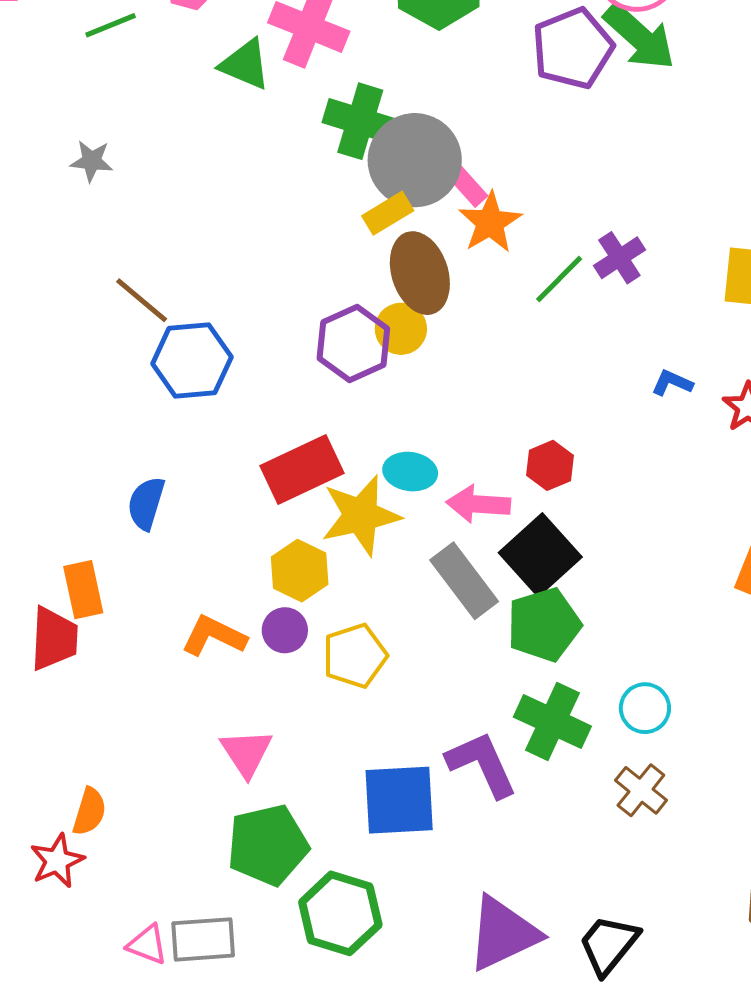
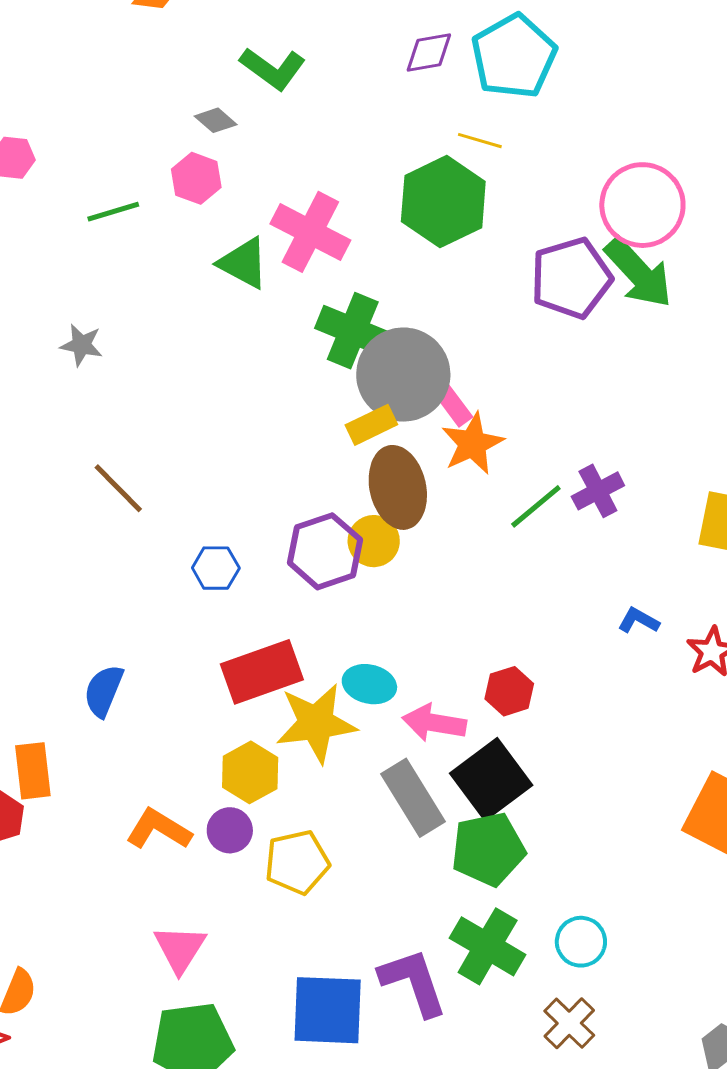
blue hexagon: (192, 360) -> (216, 568), moved, size x0.6

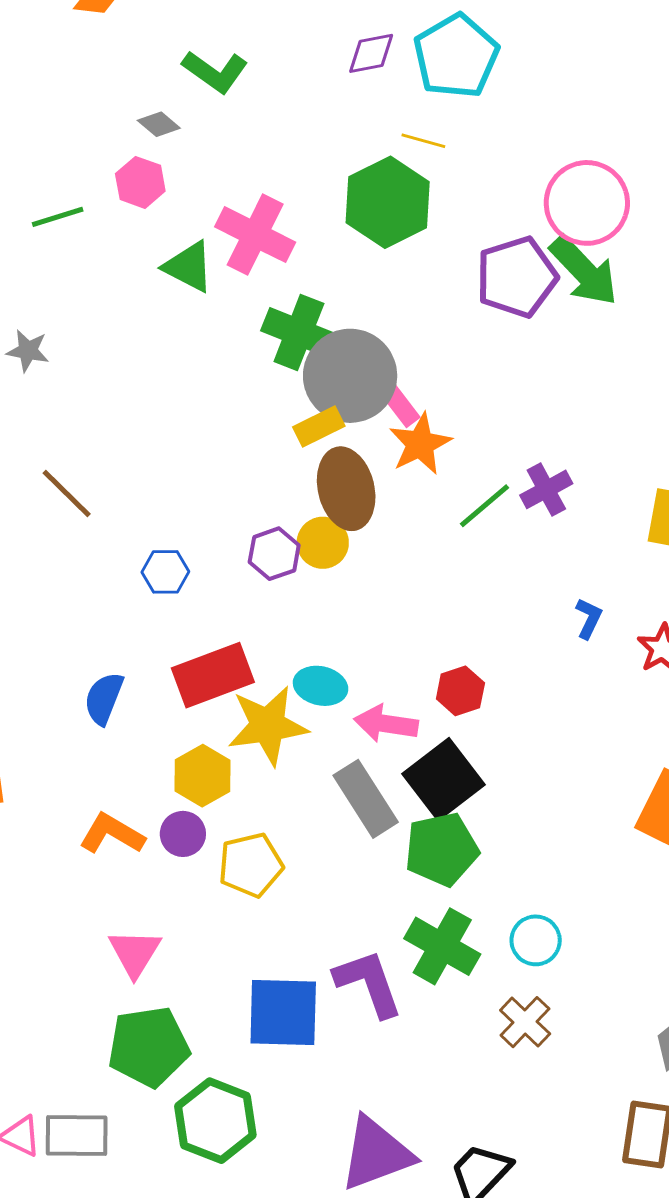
purple hexagon: (325, 551) -> (274, 554), size x0.7
blue L-shape: (639, 620) -> (589, 618), turned 87
blue semicircle: (104, 691) -> (104, 698), moved

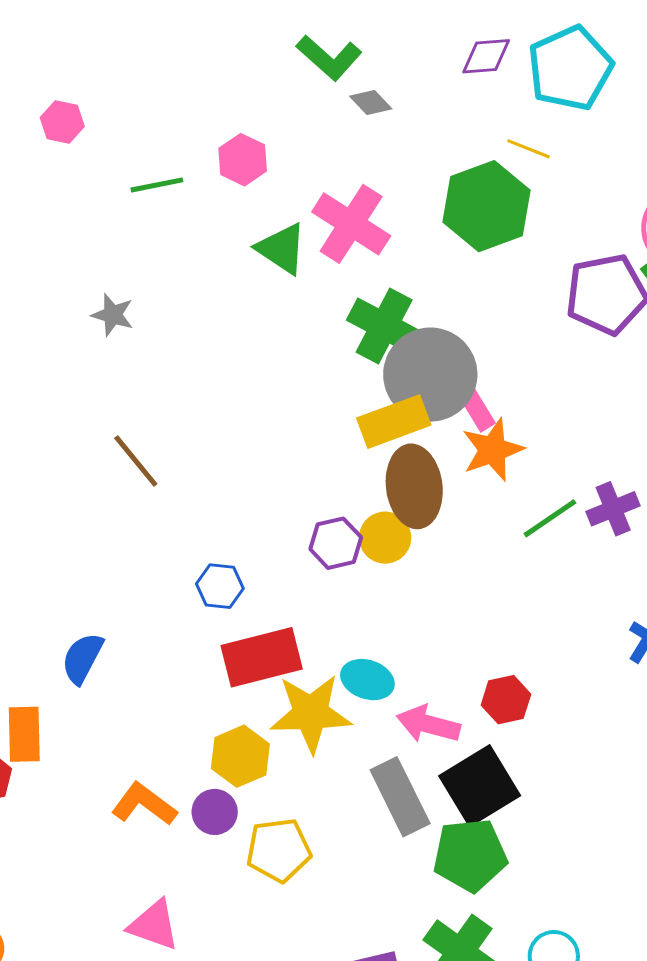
gray diamond: (159, 124) -> (371, 102), moved
yellow rectangle: (319, 426) -> (394, 422), size x1.4
blue hexagon: (165, 572) -> (220, 586), moved
blue semicircle: (104, 698) -> (82, 658), moved
pink triangle: (135, 953) -> (154, 925), turned -48

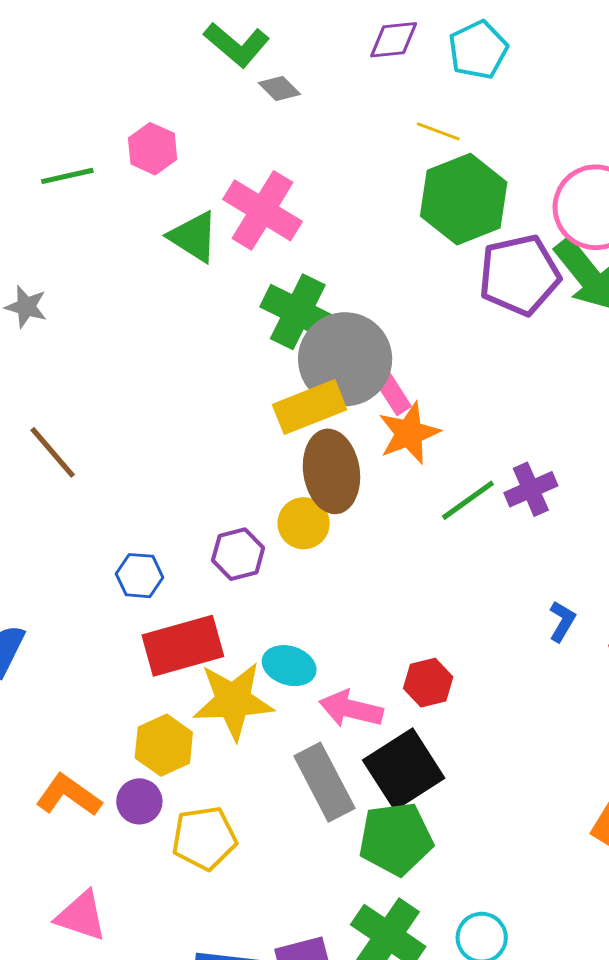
cyan pentagon: (570, 68) -> (478, 50), size x0.7
green hexagon: (486, 206) -> (464, 199), moved
purple hexagon: (336, 543) -> (238, 554), moved

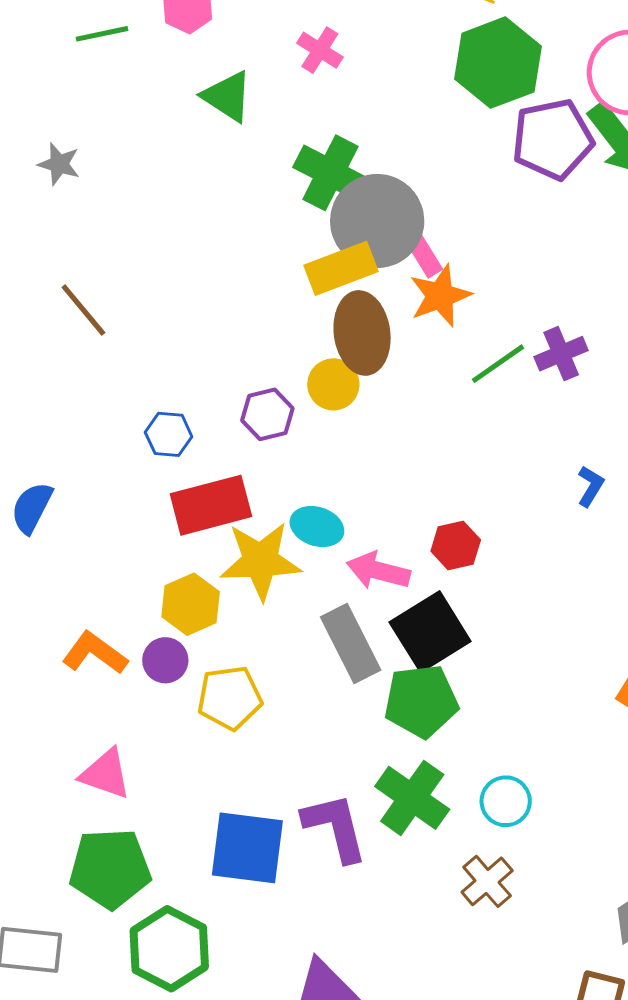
pink cross: (263, 210) -> (320, 50), moved, size x0.6

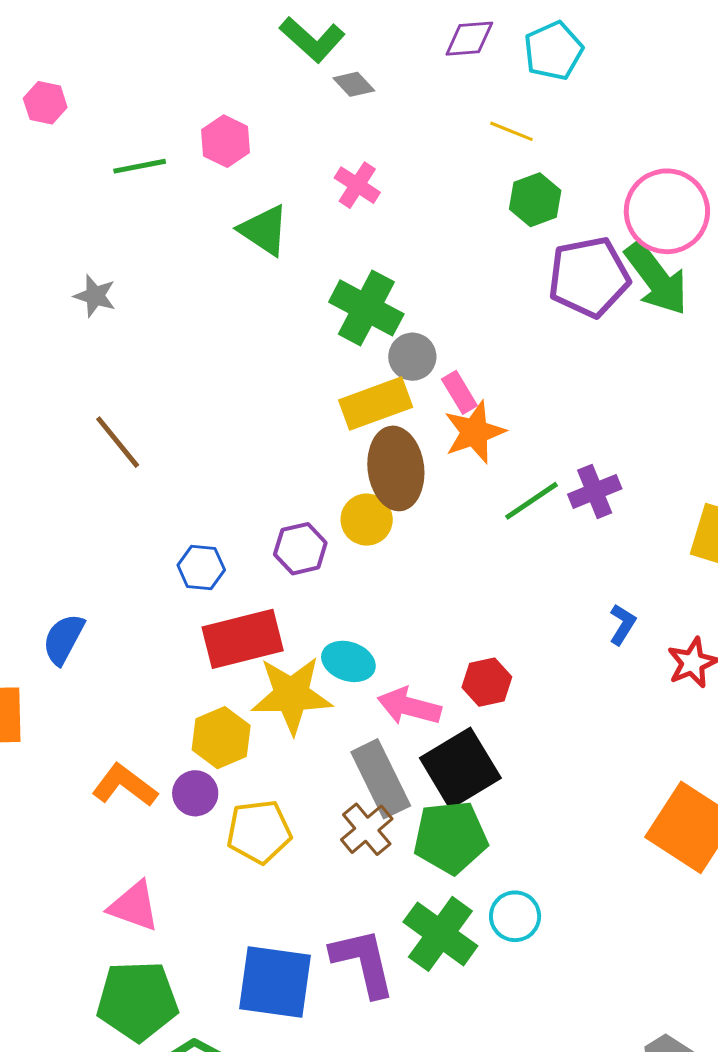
green hexagon: (498, 63) -> (535, 200), size x0.6
gray circle: (377, 221) -> (412, 357), size x0.5
cyan circle: (506, 801) -> (515, 916), moved
brown cross: (487, 881) -> (367, 829), moved

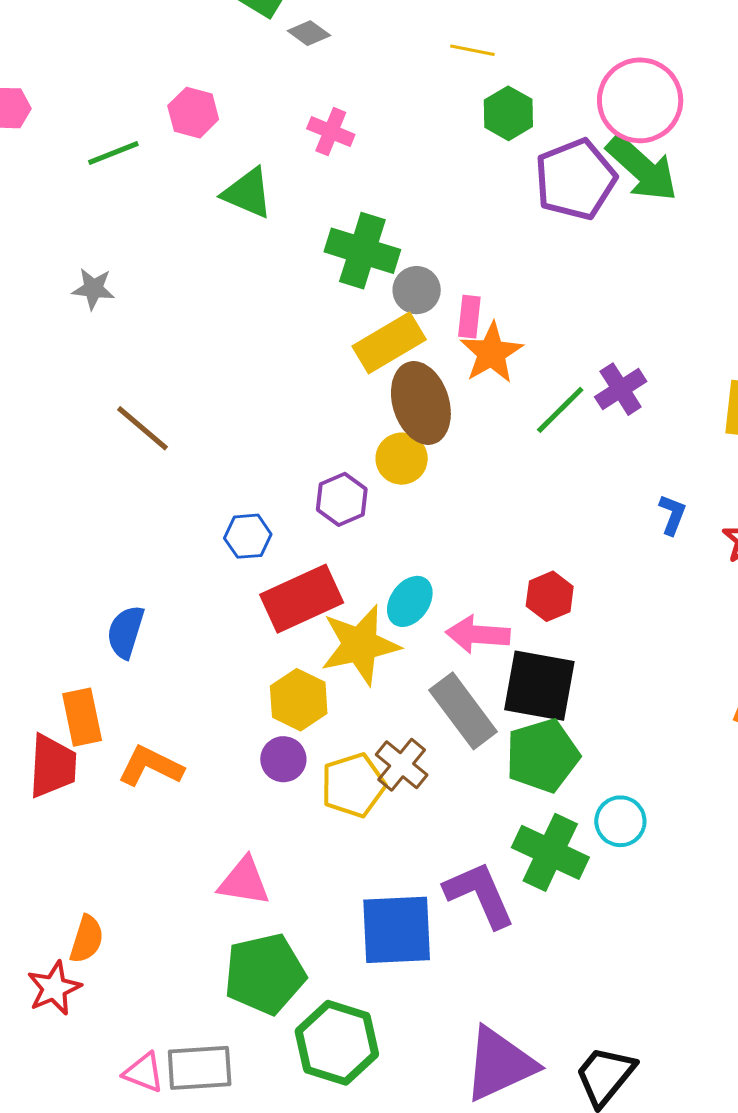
pink rectangle: (459, 392) -> (469, 317), turned 48
cyan ellipse: (348, 661) -> (410, 601), turned -63
black square: (460, 768) -> (539, 686), turned -38
orange L-shape: (125, 785) -> (151, 766), moved
brown cross: (367, 829) -> (402, 765), moved

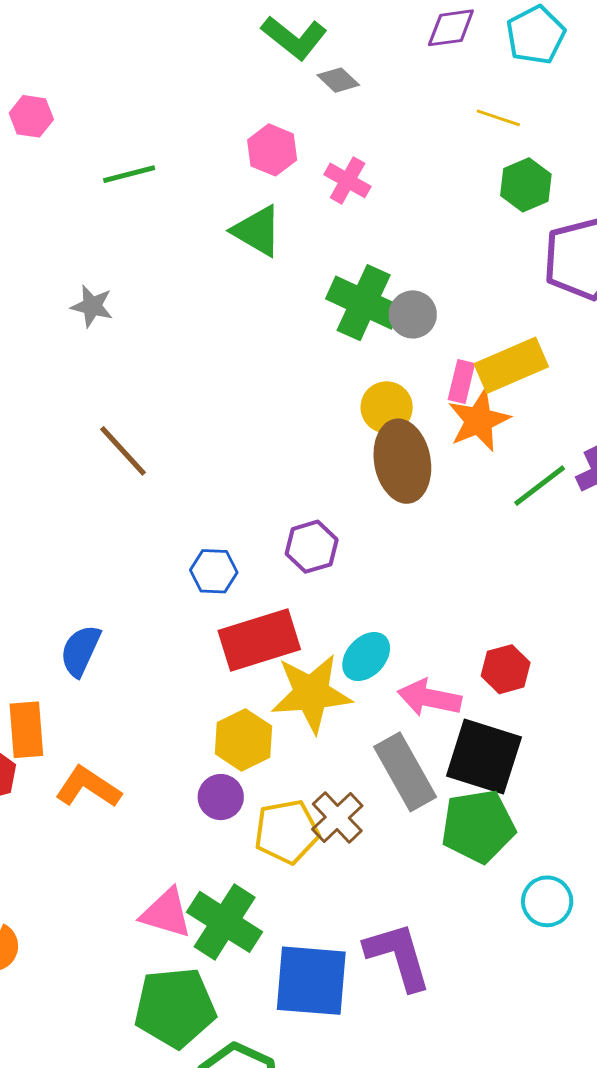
pink hexagon: (193, 113) -> (272, 150), moved
gray circle: (417, 290) -> (413, 314), moved
yellow rectangle: (389, 343) -> (511, 365), moved
yellow circle: (402, 459) -> (387, 407), moved
green cross: (550, 852) -> (225, 922), moved

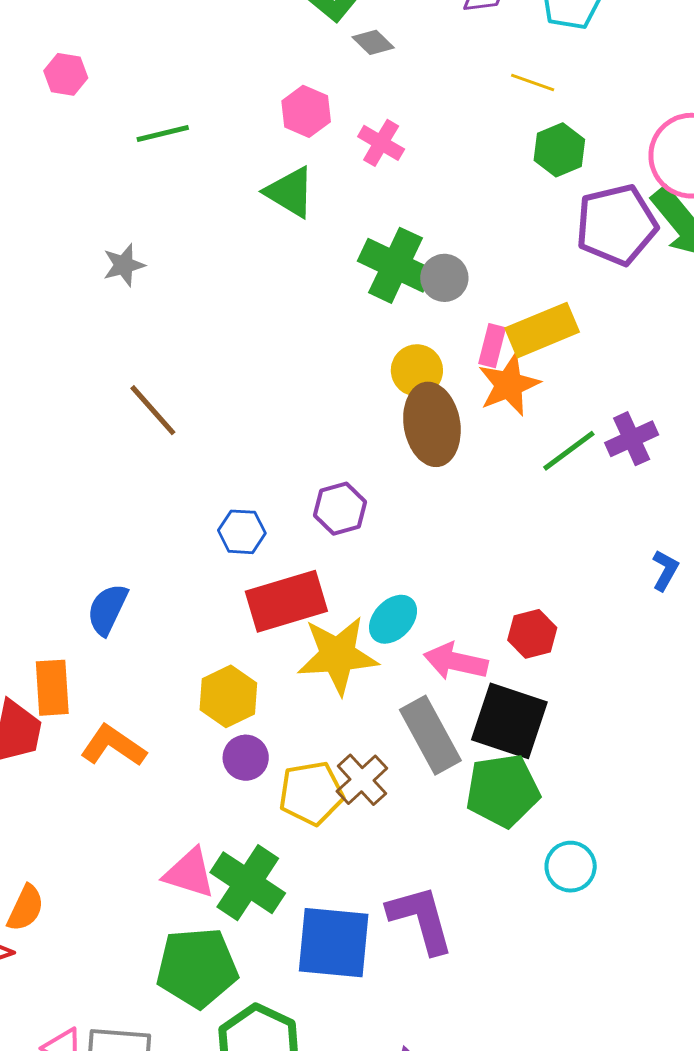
gray star: (92, 306) -> (124, 265), turned -30
yellow hexagon: (243, 740) -> (228, 696), moved

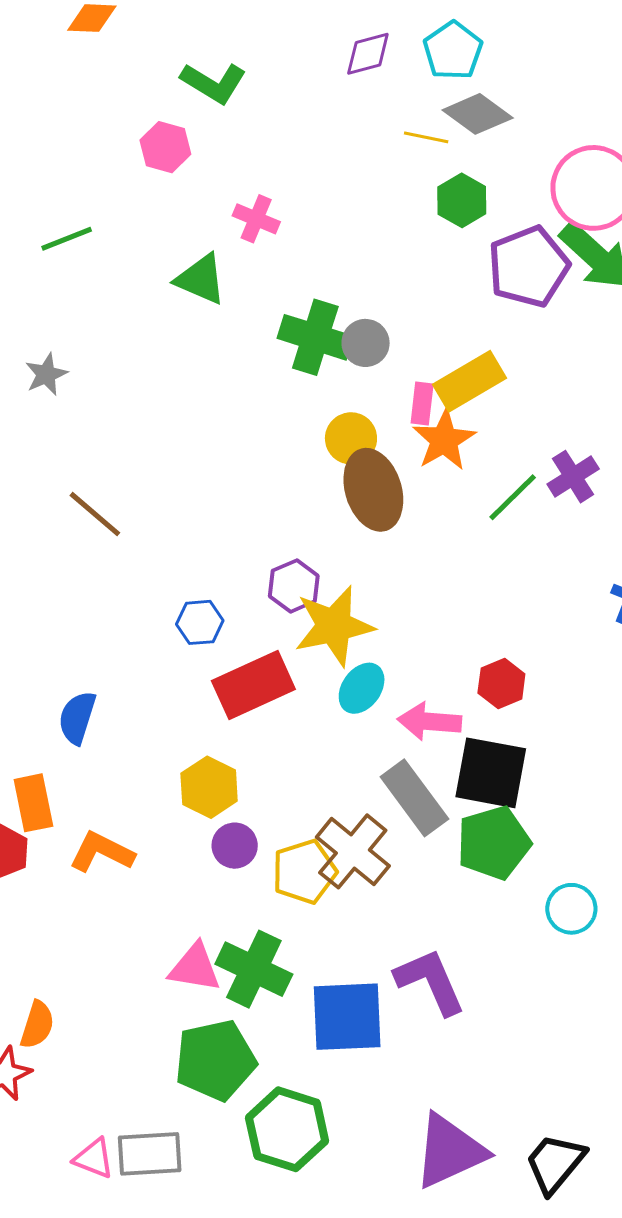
gray diamond: (373, 42) -> (478, 114), moved, size x1.6
pink hexagon: (306, 111) -> (165, 147), moved
pink cross: (381, 143) -> (256, 219), moved
yellow star: (338, 655) -> (334, 626), moved
brown cross: (362, 780) -> (353, 851), size x1.4

